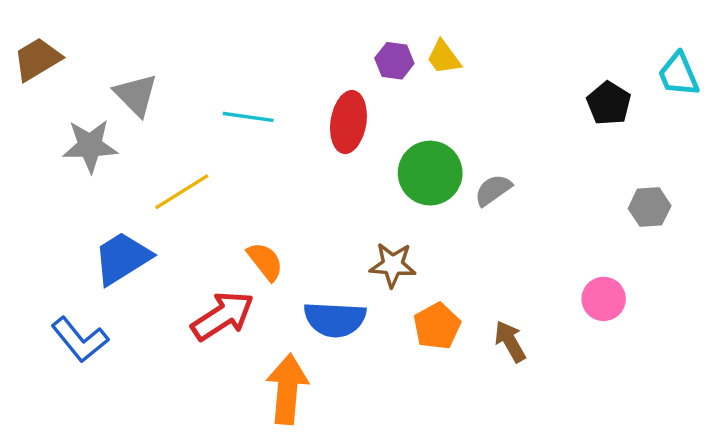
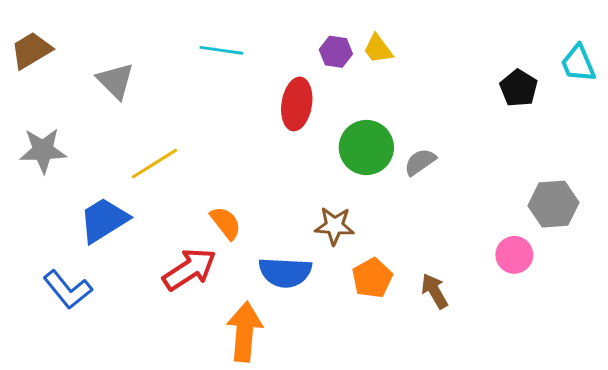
cyan line: (248, 117) -> (221, 50), moved
gray star: (90, 146) -> (43, 150), moved
gray hexagon: (650, 207) -> (553, 204), moved, size x1.4

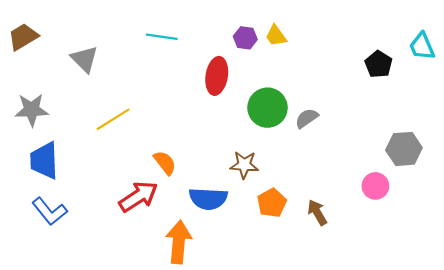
blue trapezoid: (104, 220) -> (44, 161), moved, turned -60

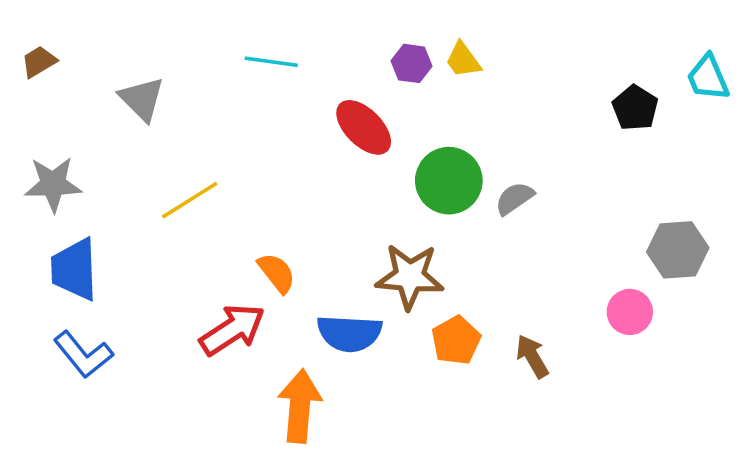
brown trapezoid: (23, 37) -> (39, 62), size x0.7
red ellipse: (217, 76) -> (364, 127), turned -54
brown star: (244, 165) -> (410, 276), size x1.4

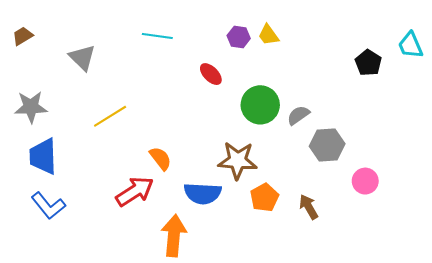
red ellipse: (364, 127) -> (211, 74), size x0.7
gray hexagon: (678, 250) -> (327, 145), moved

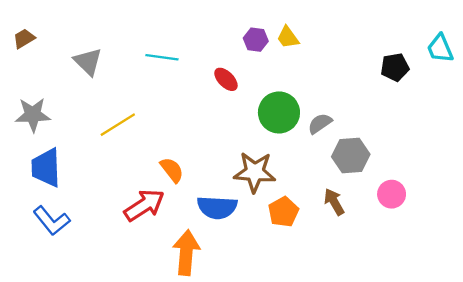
cyan line: (157, 36) -> (162, 57), moved
black pentagon: (368, 63) -> (395, 67), turned 30
brown arrow: (309, 207) -> (334, 202), moved

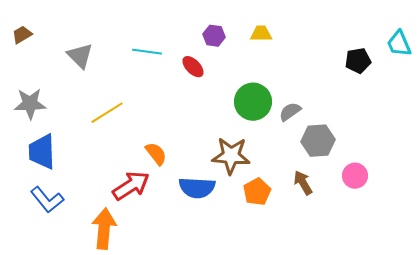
yellow trapezoid: (288, 37) -> (261, 34), turned 125
purple hexagon: (256, 40) -> (214, 36), moved
red ellipse: (226, 79) -> (193, 67), moved
orange arrow: (186, 253) -> (104, 229), moved

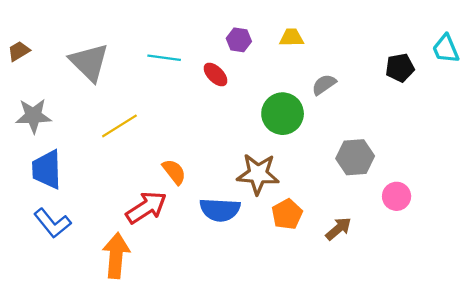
brown trapezoid: (22, 35) -> (19, 51), moved
gray triangle: (80, 56) -> (89, 62), size x1.4
gray semicircle: (290, 112) -> (324, 85), moved
brown arrow: (303, 183) -> (338, 229), moved, turned 80

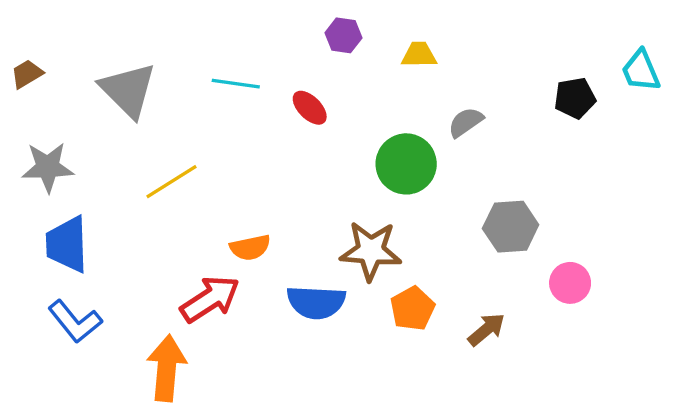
purple hexagon: (239, 40) -> (343, 35), moved
orange semicircle: (174, 172) -> (250, 248), turned 116

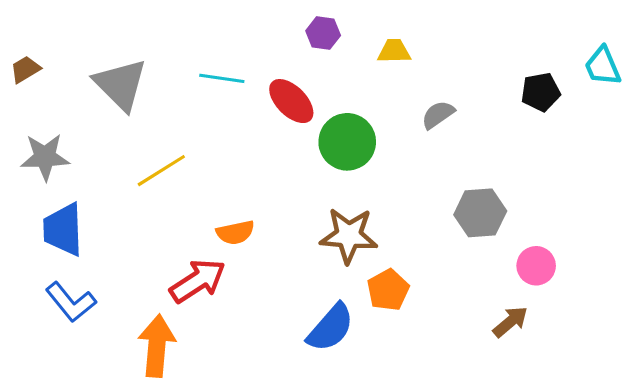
red ellipse: (310, 108) -> (291, 101), size x1.4
green circle: (406, 164) -> (347, 142), moved
blue semicircle: (316, 302) -> (331, 328), moved, turned -52
brown arrow: (486, 330) -> (510, 322), moved

